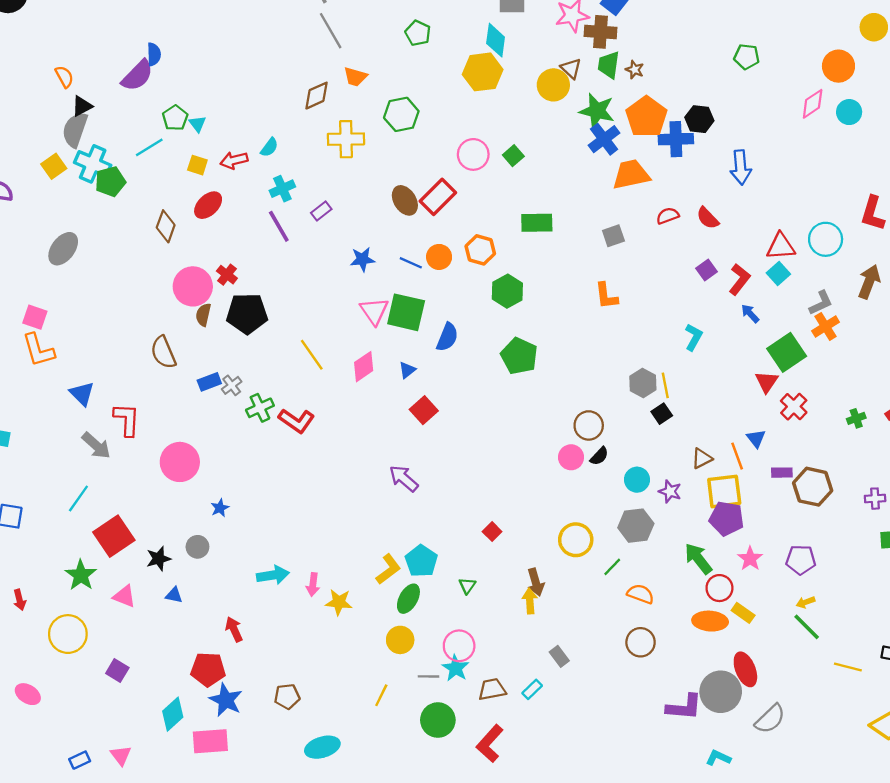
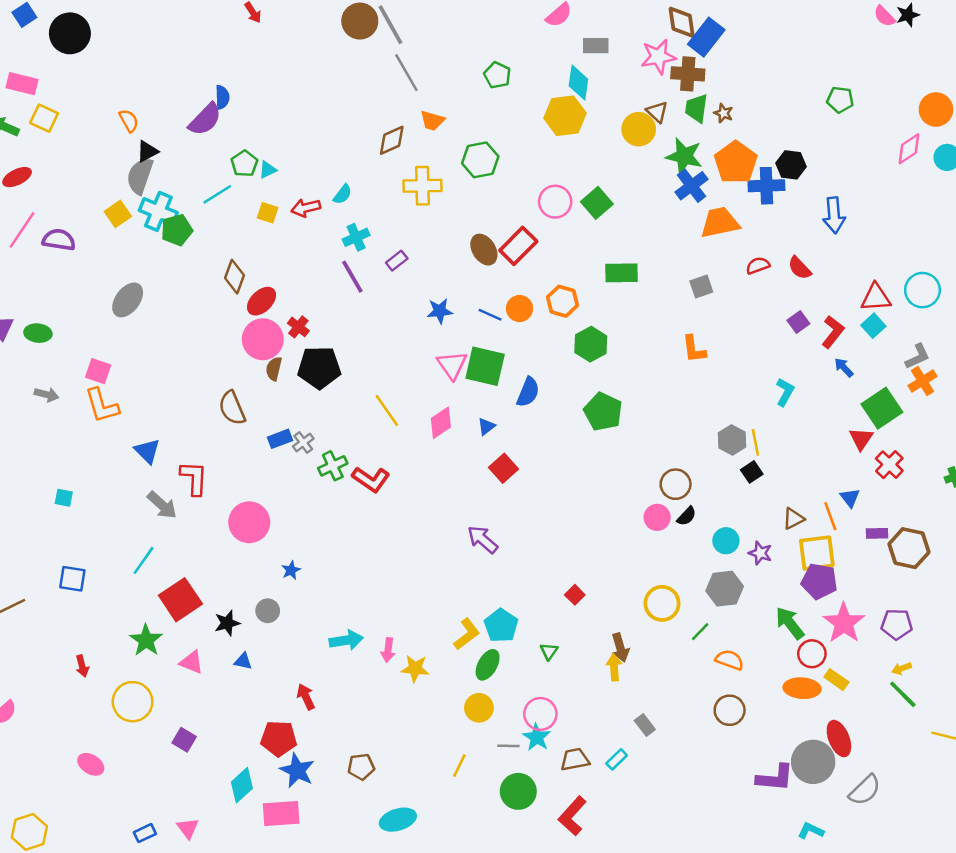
cyan triangle: (197, 124) -> (268, 170), turned 42
green square: (513, 156) -> (597, 203), size x1.4
red ellipse: (208, 205) -> (262, 301), moved
pink star: (750, 559) -> (844, 623), size x1.6

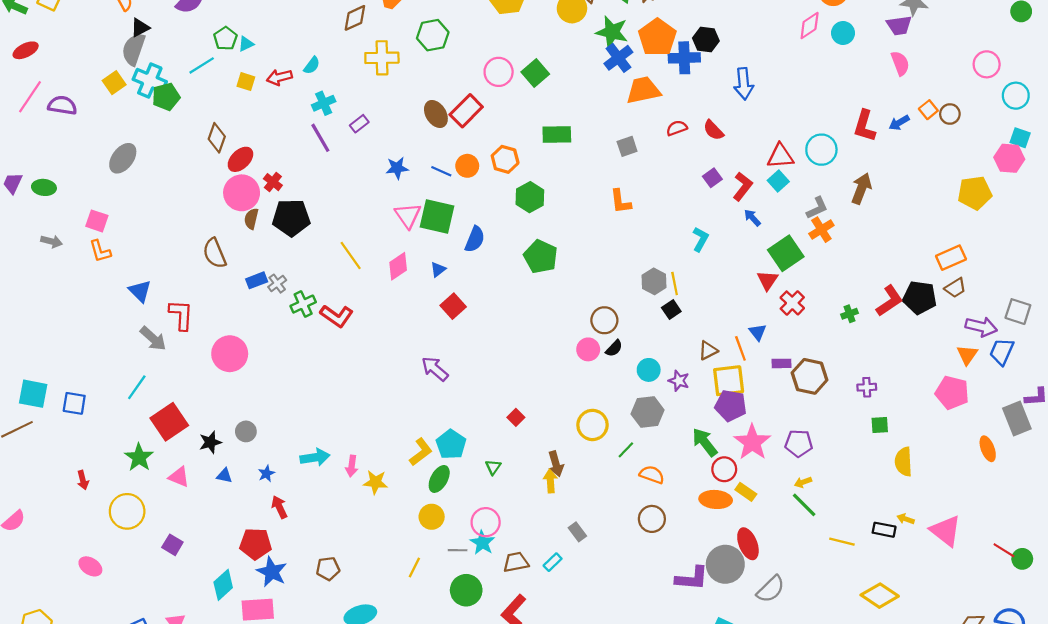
orange L-shape: (102, 406) -> (100, 251), size x0.7
cyan square: (64, 498) -> (33, 394), moved, size x1.8
blue star: (291, 570) -> (266, 474), moved

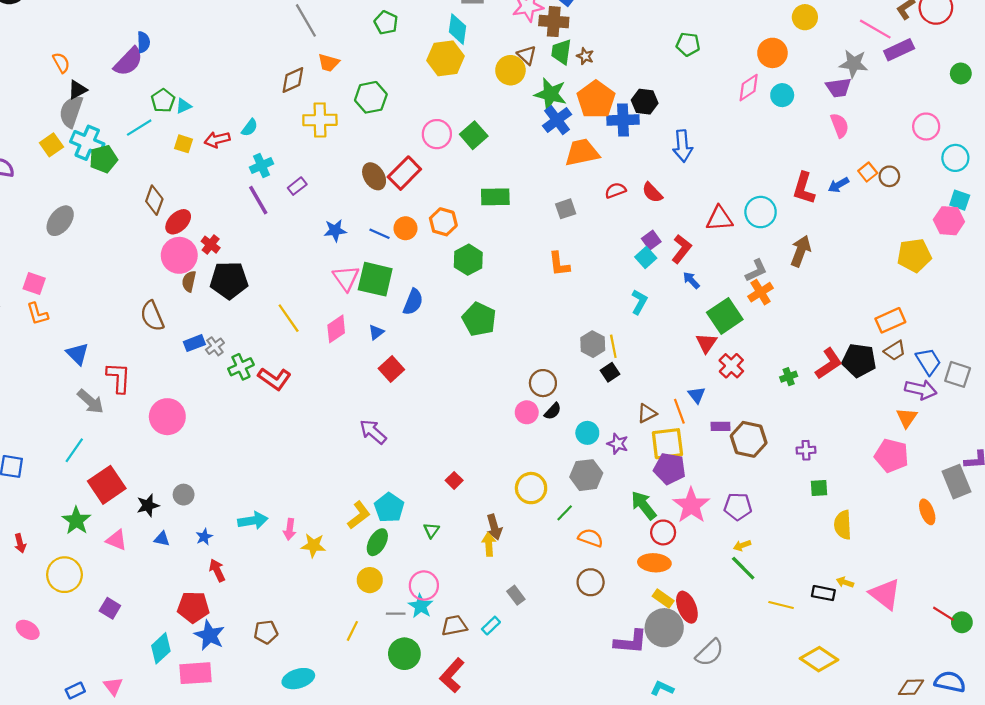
cyan square: (778, 181) -> (646, 257), moved
blue trapezoid: (1002, 352) -> (928, 361), moved, turned 124
yellow rectangle: (746, 492) -> (663, 598), moved

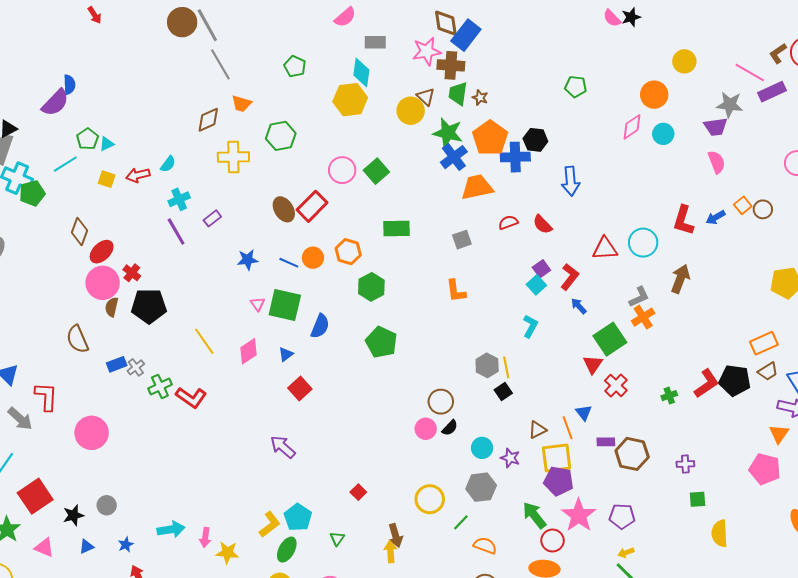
pink triangle: (346, 278) -> (258, 304), size x0.6
blue triangle: (162, 539) -> (87, 547), turned -35

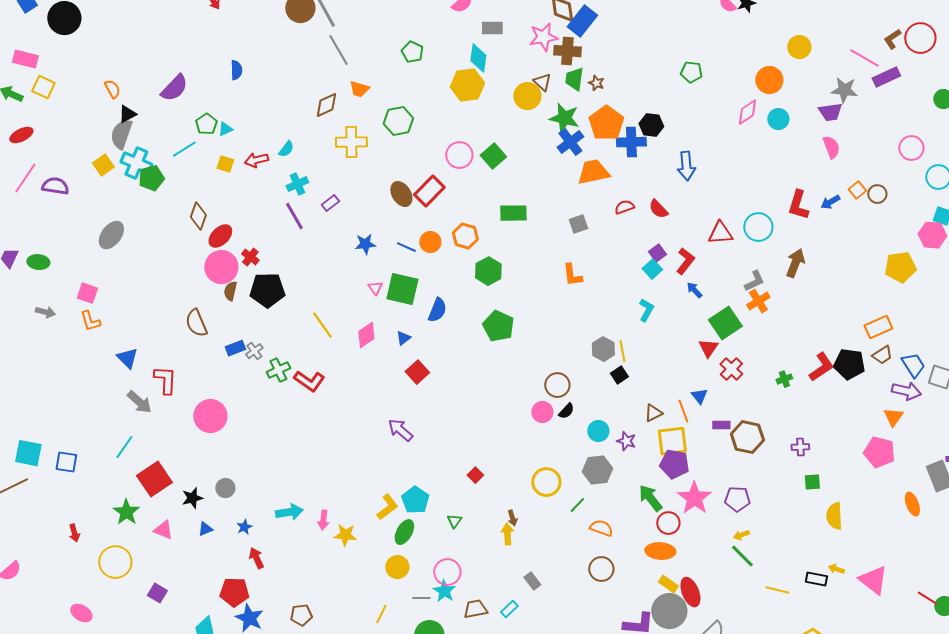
blue semicircle: (69, 85) -> (236, 70), moved
brown arrow: (395, 535) -> (512, 518), size x0.7

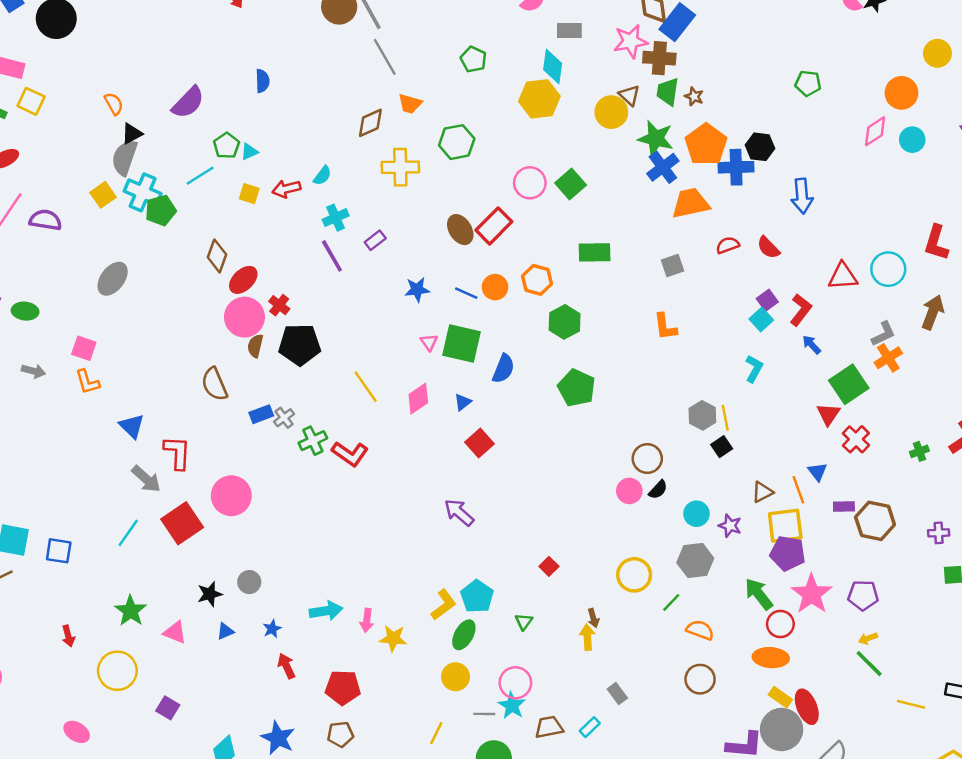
red square: (154, 479) -> (182, 523), moved
red pentagon: (234, 592) -> (343, 688), moved

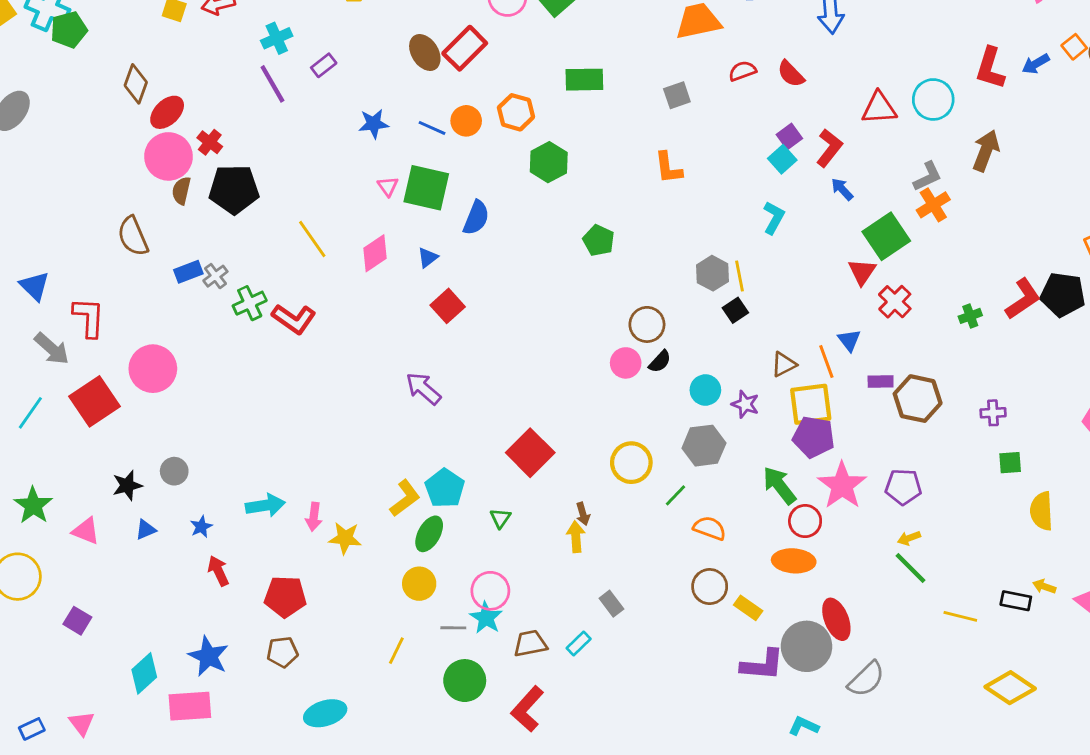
green pentagon: (577, 388) -> (599, 240), moved, size x0.7
red square: (549, 566) -> (530, 453), size x2.0
yellow rectangle: (780, 697) -> (748, 608), moved

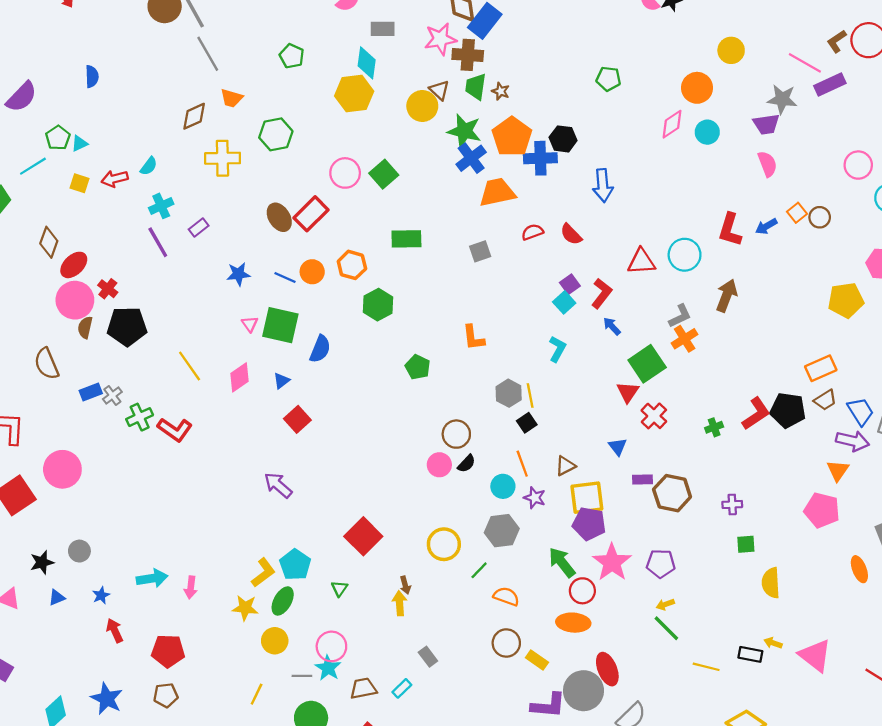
orange L-shape: (668, 168) -> (473, 338), moved
orange line: (826, 362) -> (522, 464), moved
yellow star: (345, 538) -> (245, 608), moved

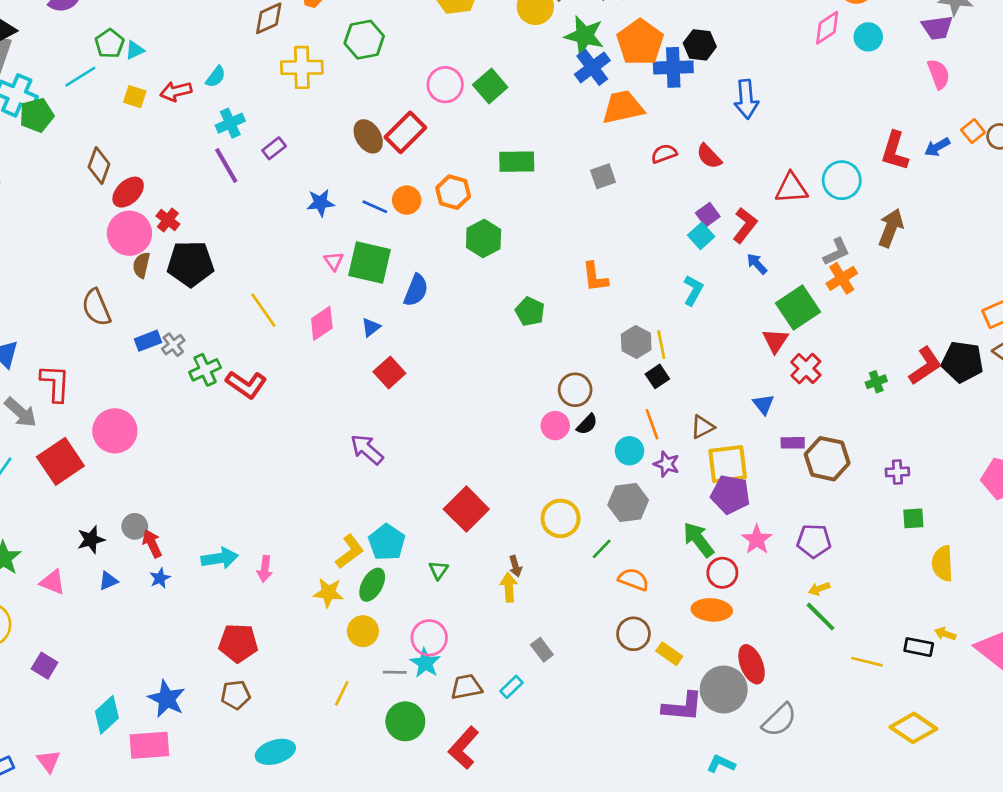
pink star: (612, 562) -> (757, 540), size x0.7
red arrow: (115, 631) -> (152, 544), moved

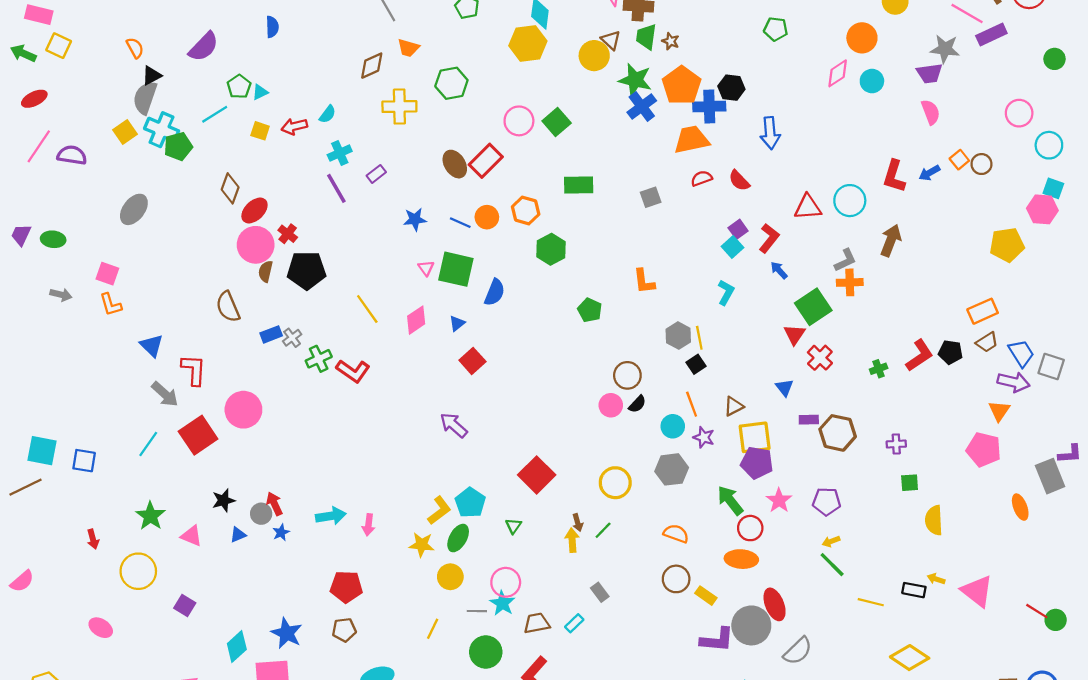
orange trapezoid: (623, 107) -> (692, 140), moved
orange cross: (842, 278) -> (850, 282), turned 30
black pentagon: (962, 362) -> (950, 352), size x0.7
gray circle: (135, 526) -> (261, 514), moved
green line: (602, 549) -> (603, 530), moved

